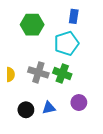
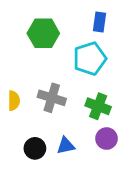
green cross: (62, 73) -> (98, 106), moved

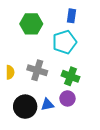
purple circle: (106, 139) -> (67, 98), moved
black circle: (35, 148) -> (25, 107), size x1.5

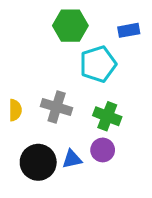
blue rectangle: (72, 16) -> (129, 30), moved, turned 72
green hexagon: (31, 24) -> (70, 26), moved

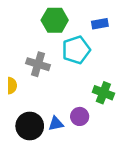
gray cross: (57, 107) -> (38, 64), moved
green cross: (107, 116) -> (103, 93), moved

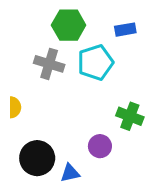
gray cross: (38, 64) -> (49, 64), moved
blue triangle: (56, 124) -> (70, 173), moved

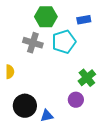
green cross: (130, 116) -> (87, 78), turned 30
purple circle: (100, 146) -> (76, 100), moved

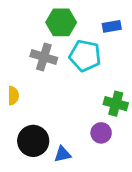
cyan pentagon: (64, 42) -> (85, 56), turned 30
green cross: (87, 78) -> (116, 104), turned -36

